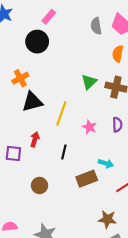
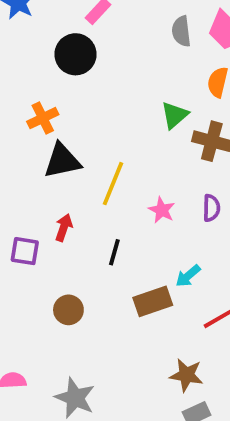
green triangle: (89, 82) -> (175, 115), moved
cyan arrow: (106, 163) -> (188, 276), turned 120

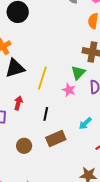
green triangle: (175, 115) -> (78, 73), moved
brown rectangle: (153, 301) -> (56, 139), moved

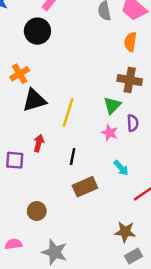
pink star: (69, 90) -> (110, 133), moved
cyan arrow: (85, 123) -> (121, 168), turned -88
brown circle: (24, 146) -> (37, 211), moved

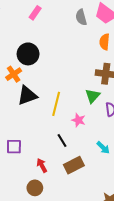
black circle: (37, 31) -> (28, 54), moved
pink star: (110, 133) -> (78, 120), moved
red arrow: (39, 143) -> (42, 165), moved, turned -40
black line: (73, 156) -> (62, 140), turned -40

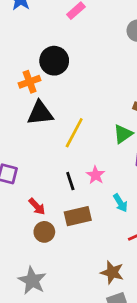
pink star: (78, 120) -> (96, 175), moved
red arrow: (42, 165) -> (37, 206), turned 152
brown circle: (35, 188) -> (44, 232), moved

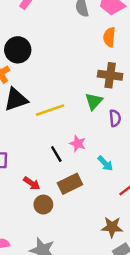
yellow line: (74, 133) -> (50, 110), turned 56

